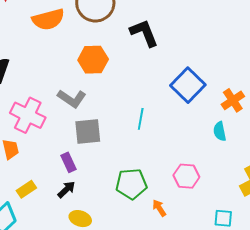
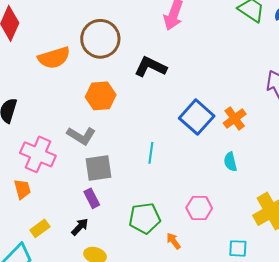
black L-shape: (144, 33) -> (151, 67), turned -40
orange cross: (233, 100) -> (235, 118), moved
purple rectangle: (68, 162) -> (92, 198), moved

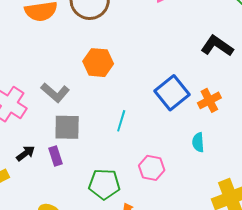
black L-shape: (151, 67) -> (217, 46), moved
orange hexagon: (101, 96) -> (98, 63), moved
pink hexagon: (199, 208) -> (152, 168), moved
black arrow: (80, 227) -> (26, 153), moved

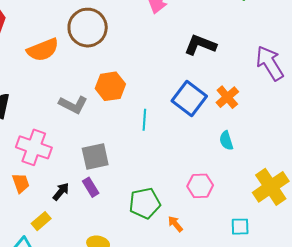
black L-shape: (217, 46) -> (200, 45), moved
gray L-shape: (55, 93) -> (73, 105), moved
cyan line: (121, 121) -> (144, 120), moved
pink hexagon: (152, 168) -> (200, 186), moved

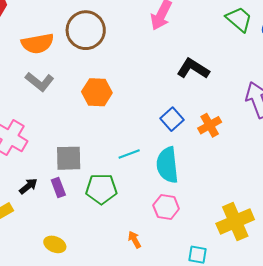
blue square: (189, 98) -> (172, 119), size x0.7
gray L-shape: (73, 105) -> (40, 82), moved
cyan line: (144, 120) -> (129, 154), moved, turned 55
cyan semicircle: (226, 141) -> (167, 165), moved, size x1.8
green pentagon: (145, 203) -> (101, 189), moved

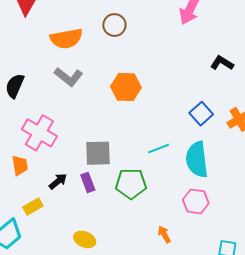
brown circle: (86, 30) -> (114, 25), size x0.6
black L-shape: (193, 69) -> (222, 63), size x0.7

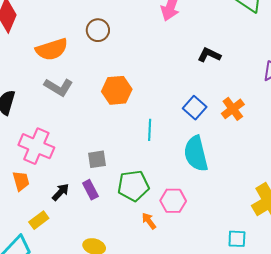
cyan line: (159, 149) -> (150, 130), moved, turned -60
gray square: (98, 153) -> (97, 159), size x0.7
pink hexagon: (196, 201) -> (173, 201), moved
orange arrow: (164, 234) -> (149, 221), moved

